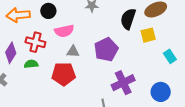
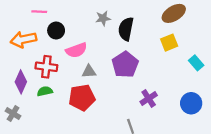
black semicircle: (128, 19) -> (126, 29), moved
purple cross: (123, 83) -> (149, 98), size x0.7

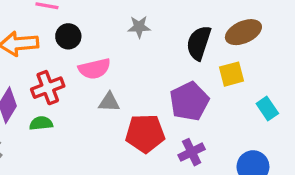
black semicircle: (126, 29) -> (199, 43), moved
purple pentagon: (125, 65) -> (189, 101), moved
red cross: (46, 67) -> (48, 88), turned -35
red pentagon: (82, 98) -> (145, 133), moved

